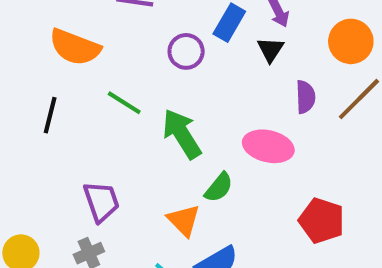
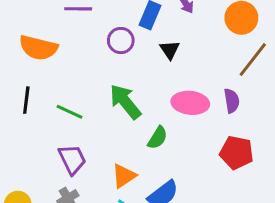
black triangle: (271, 50) -> (170, 50), moved
purple semicircle: (305, 97) -> (232, 101), moved
green line: (124, 103) -> (69, 112), moved
orange triangle: (184, 220) -> (124, 176), moved, turned 48

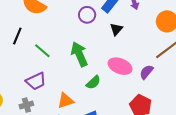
purple semicircle: (232, 101) -> (146, 72), turned -147
purple trapezoid: (72, 159) -> (36, 81), turned 75

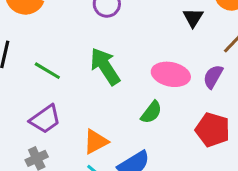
black triangle: (116, 29) -> (193, 18), moved
green semicircle: (93, 82) -> (151, 112), moved

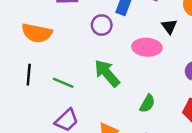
pink ellipse: (171, 74) -> (147, 47), moved

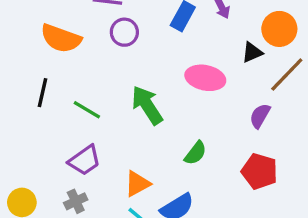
purple circle: (102, 25) -> (124, 32), moved
black triangle: (169, 26) -> (252, 52), moved, turned 35

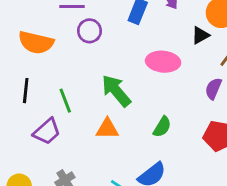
green line: (87, 110) -> (65, 101), turned 45
purple trapezoid: (85, 160) -> (47, 131), moved
orange triangle: (137, 184) -> (107, 129), moved, turned 35

